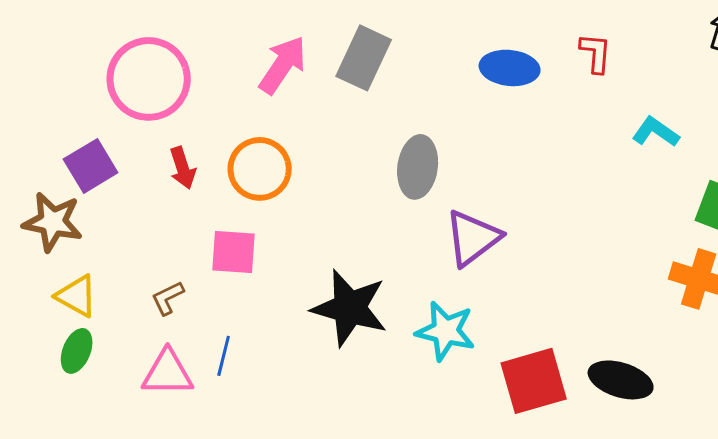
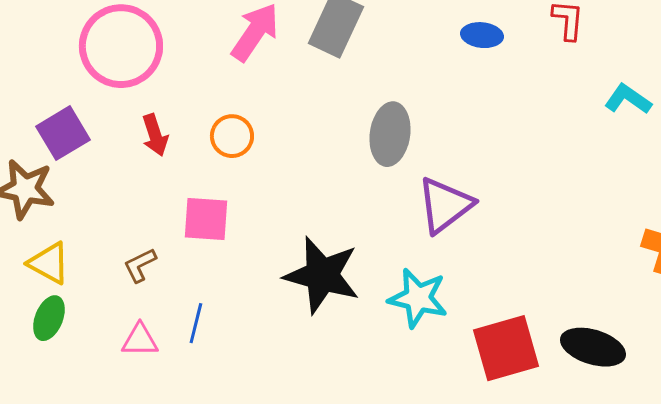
blue ellipse: (510, 68) -> (482, 35), size x0.7
orange circle: (260, 169) -> (232, 136), size x0.7
pink triangle: (168, 373) -> (140, 340), size x0.7

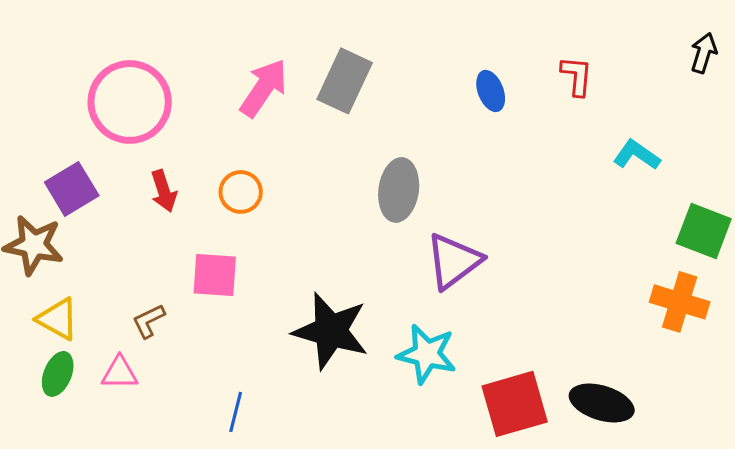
blue ellipse: (482, 35) -> (491, 91), turned 63
blue line: (196, 323) -> (236, 412), moved
pink triangle: (140, 340) -> (120, 373), moved

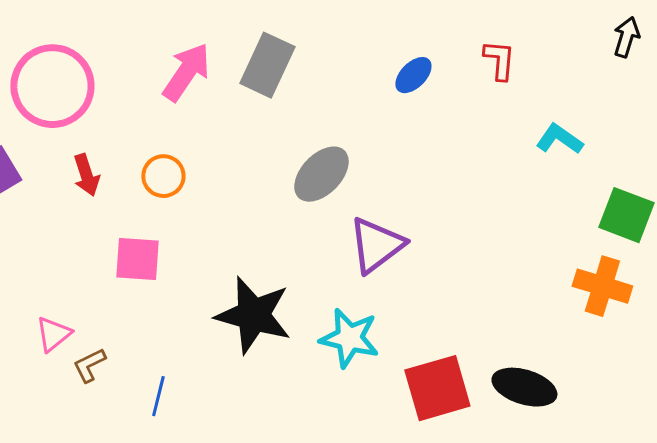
blue ellipse: (491, 91) -> (413, 75), turned 66
gray ellipse: (399, 190) -> (321, 174), turned 36
brown L-shape: (149, 321) -> (89, 365), moved
pink triangle: (120, 373) -> (53, 334), moved, turned -39

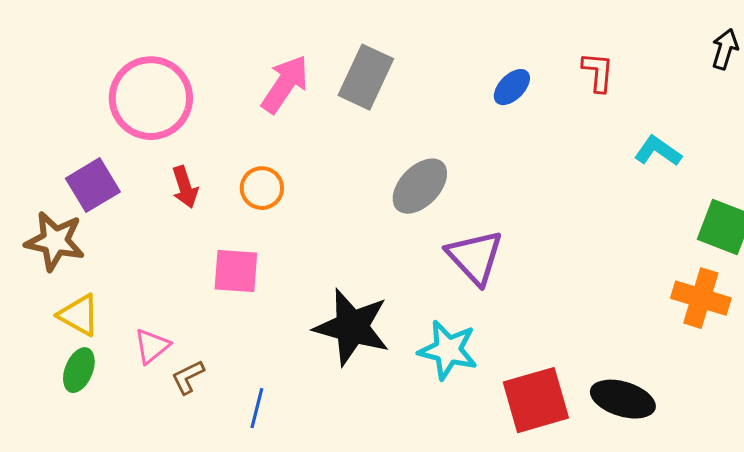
purple triangle: (376, 245) -> (475, 257), turned -36

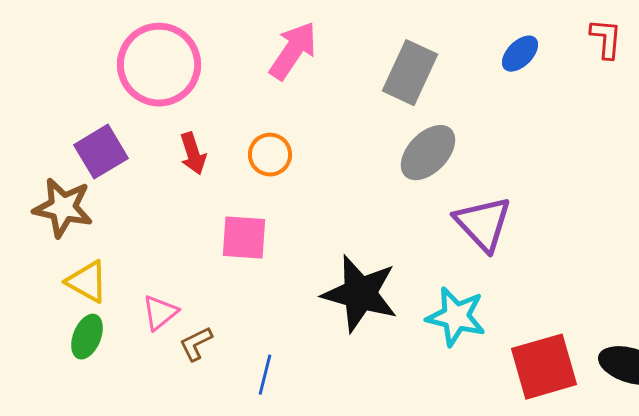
gray rectangle: (366, 77) -> (410, 73), moved

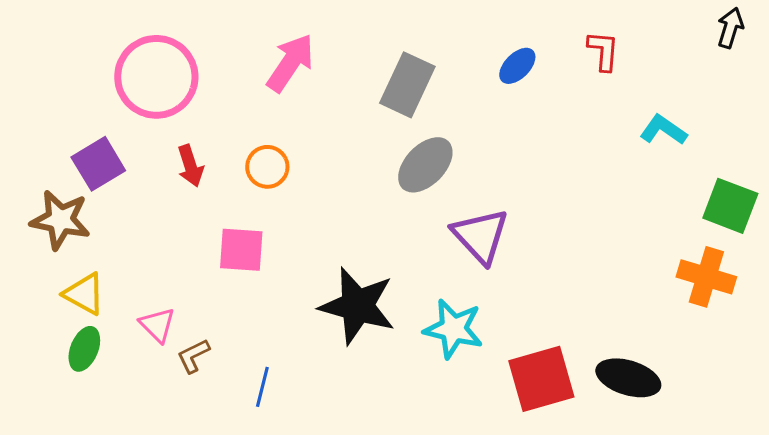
pink triangle: (160, 313) -> (157, 325), turned -36

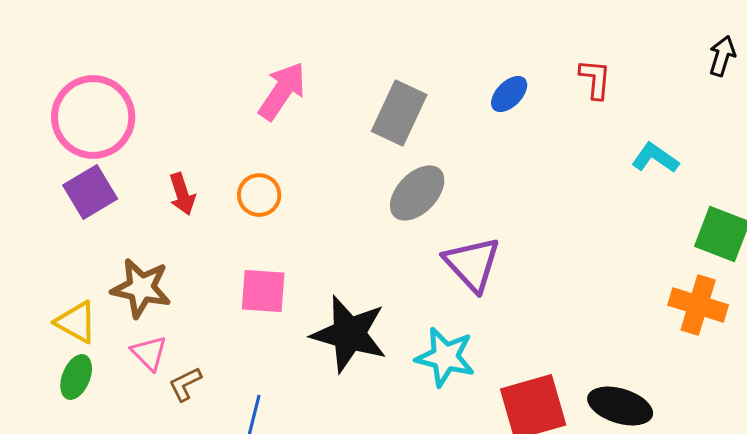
pink circle: (156, 77) -> (93, 117), moved
brown star: (60, 220) -> (141, 288), moved
pink square: (241, 250) -> (263, 291), moved

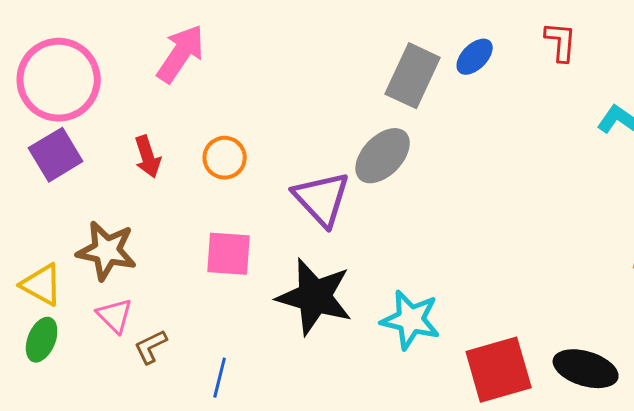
pink arrow: (282, 91) -> (181, 54), moved
gray rectangle: (399, 113) -> (413, 76), moved
purple triangle: (472, 264) -> (322, 199), moved

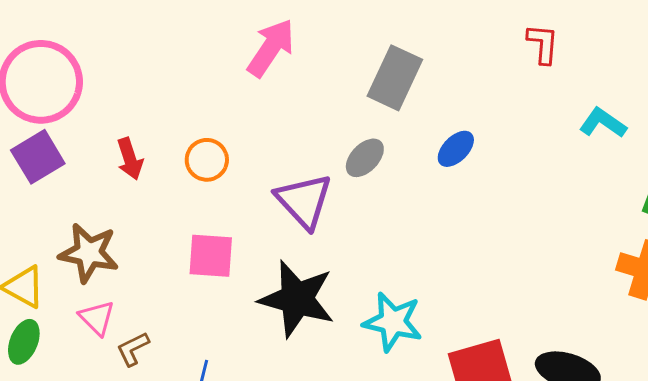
pink arrow: (181, 54) -> (271, 48), moved
blue ellipse: (475, 57) -> (456, 149), moved
gray ellipse: (383, 156) -> (365, 158), size x0.7

